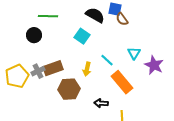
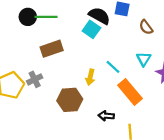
brown semicircle: (122, 19) -> (146, 27), moved
black circle: (34, 35) -> (28, 17), moved
cyan square: (82, 36) -> (91, 29), moved
brown rectangle: (53, 68) -> (52, 49), moved

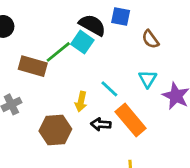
green line: (46, 17) -> (58, 52), moved, turned -40
brown rectangle: (52, 49) -> (33, 66), turned 35
black arrow: (106, 116) -> (101, 124), moved

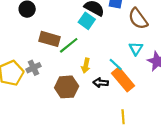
brown semicircle: (150, 39) -> (138, 19), size x1.5
green line: (58, 52) -> (69, 45), moved
cyan line: (109, 89) -> (116, 65), moved

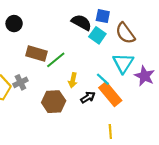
cyan square: (87, 21) -> (97, 35), moved
cyan triangle: (136, 49) -> (123, 63), size x1.5
black arrow: (101, 83) -> (88, 97), turned 144

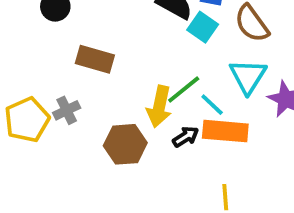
green line: (56, 60) -> (184, 90), moved
yellow arrow: (73, 80) -> (159, 107), size x1.5
orange rectangle: (110, 94) -> (225, 131), turned -45

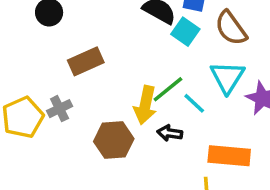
brown rectangle: (95, 59) -> (86, 61), turned -40
orange rectangle: (225, 131) -> (229, 156), moved
black arrow: (186, 137) -> (170, 133), turned -140

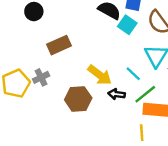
green line: (168, 89) -> (145, 94), moved
yellow arrow: (145, 105) -> (100, 75), turned -65

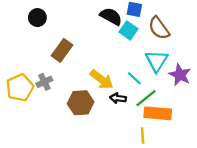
brown rectangle: (59, 45) -> (62, 50), turned -30

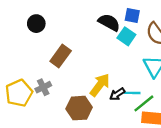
cyan line: (134, 78) -> (132, 93), moved, turned -42
yellow arrow: (102, 79) -> (100, 85), turned -90
black arrow: (118, 98) -> (117, 94), moved, turned -42

